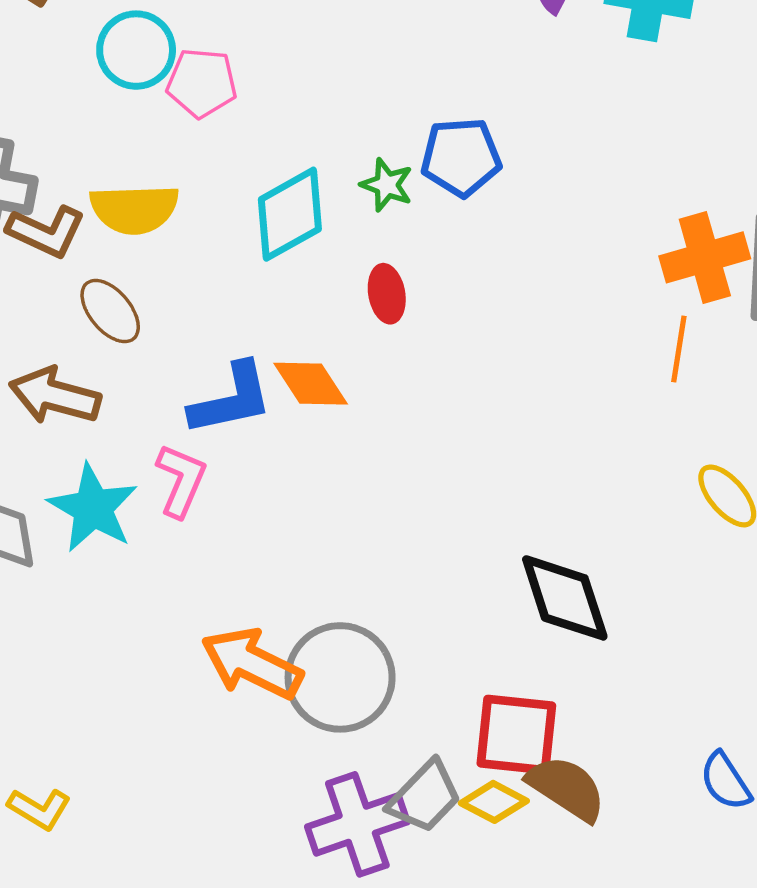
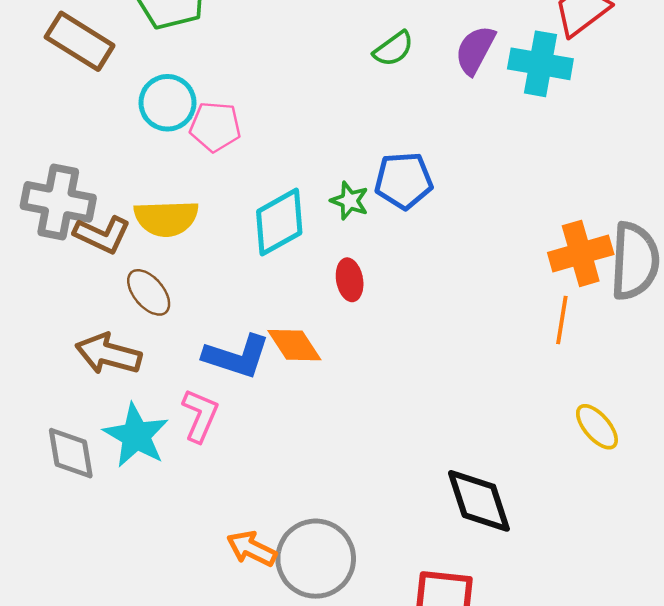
blue L-shape: (231, 399) -> (237, 356), turned 30
orange arrow: (252, 664) -> (252, 549), size x0.7

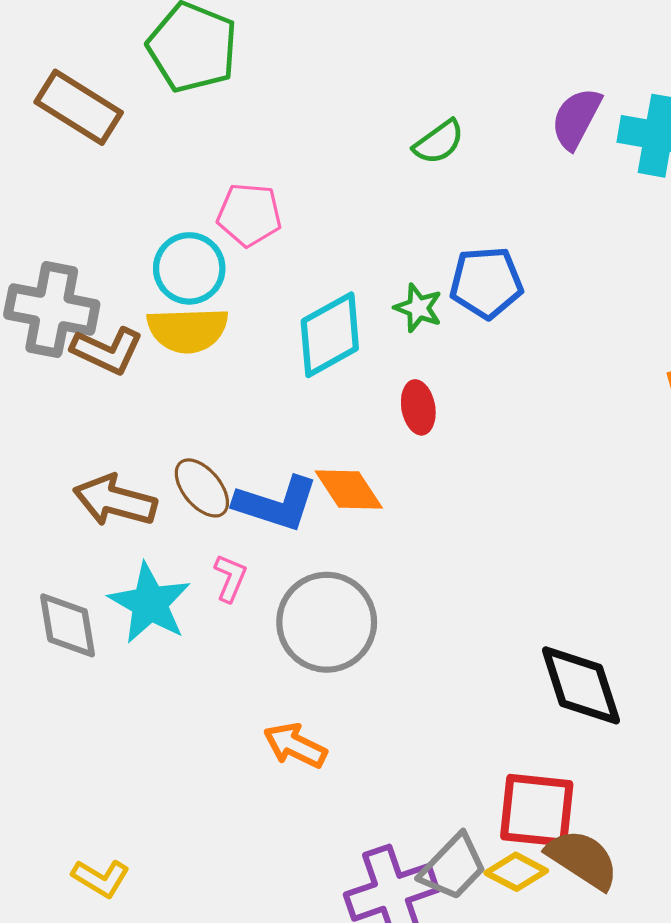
green semicircle: (394, 49) -> (439, 142), moved
cyan circle: (167, 103) -> (189, 268), moved
brown ellipse: (149, 292) -> (202, 488), moved
pink L-shape: (200, 415) -> (230, 578), size x0.7
gray circle: (316, 559) -> (327, 622), moved

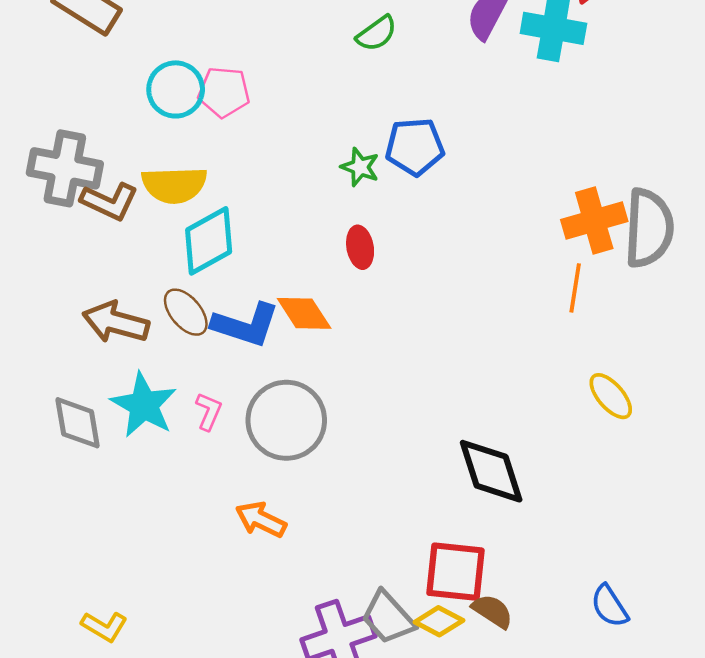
cyan circle: (189, 268) -> (176, 89), moved
cyan diamond: (330, 335) -> (209, 241), moved
pink L-shape: (230, 578) -> (209, 411), moved
brown semicircle: (583, 859) -> (492, 611), size x0.7
gray trapezoid: (453, 867) -> (388, 618), turned 94

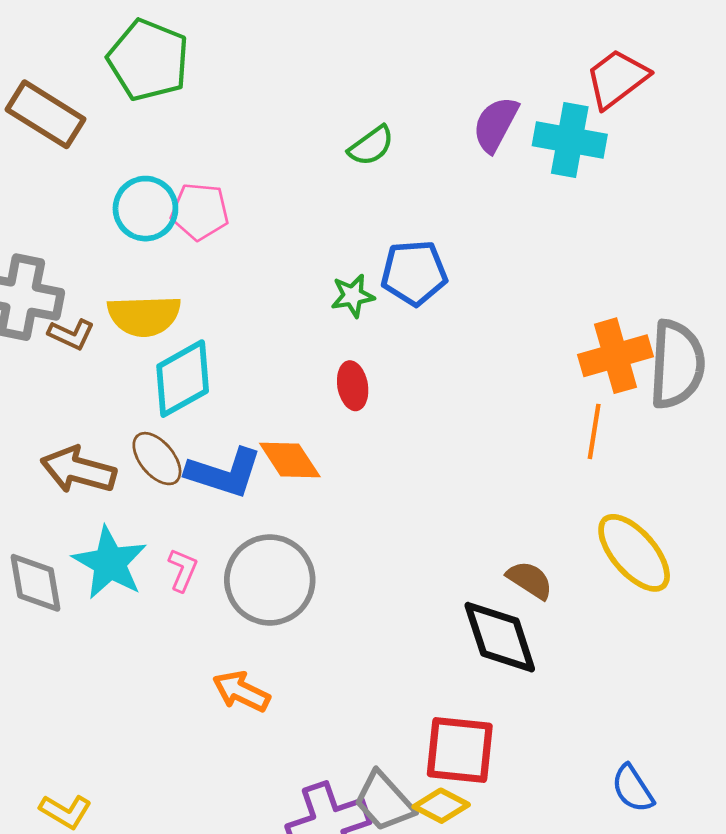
green star: (360, 167) -> (353, 296), turned -30
brown L-shape: (109, 201) -> (71, 334), size x0.7
yellow ellipse: (611, 396) -> (634, 553), size x1.5
brown semicircle: (492, 611) -> (530, 580), moved

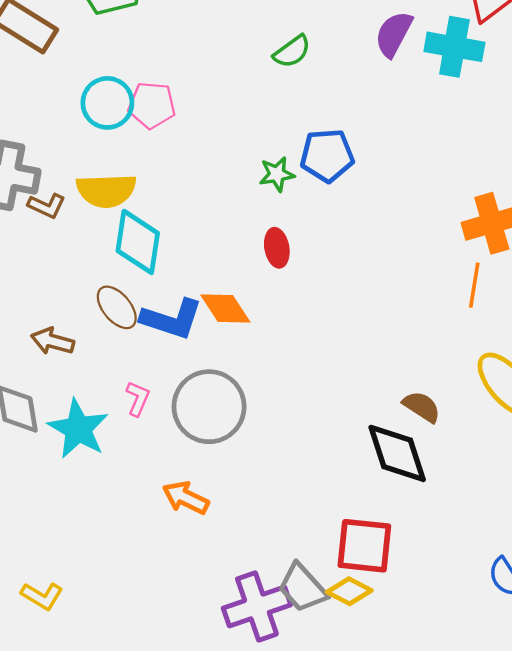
cyan diamond: (183, 379) -> (138, 242), turned -52
brown arrow: (78, 470) -> (52, 341), moved, size x0.7
cyan star: (110, 563) -> (78, 429), moved

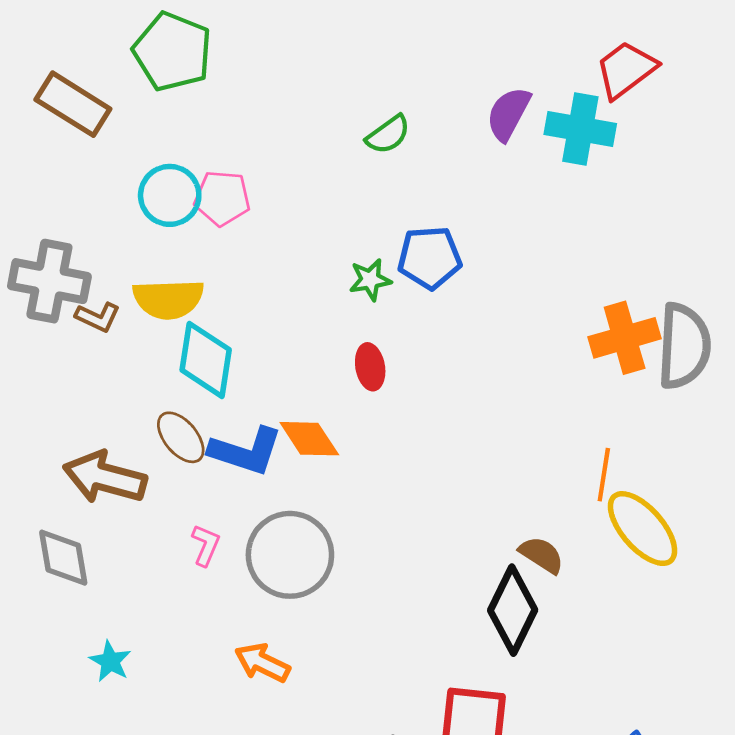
orange line: (474, 285) -> (604, 475), moved
brown arrow: (52, 341) -> (105, 477), size x1.6
cyan star: (78, 429) -> (110, 661), moved, size x0.6
black diamond: (397, 453) -> (513, 610), turned 44

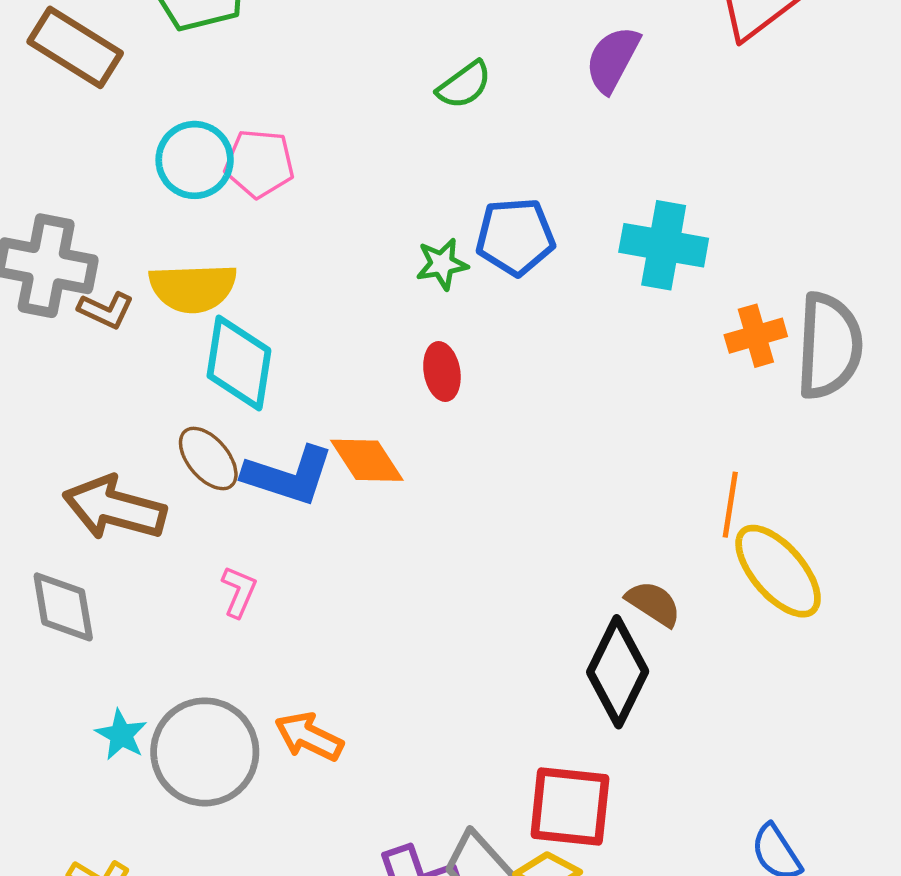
cyan cross: (580, 129) -> (664, 245), moved
orange cross: (625, 338) -> (756, 336), size x0.7
gray circle: (290, 555) -> (205, 752), moved

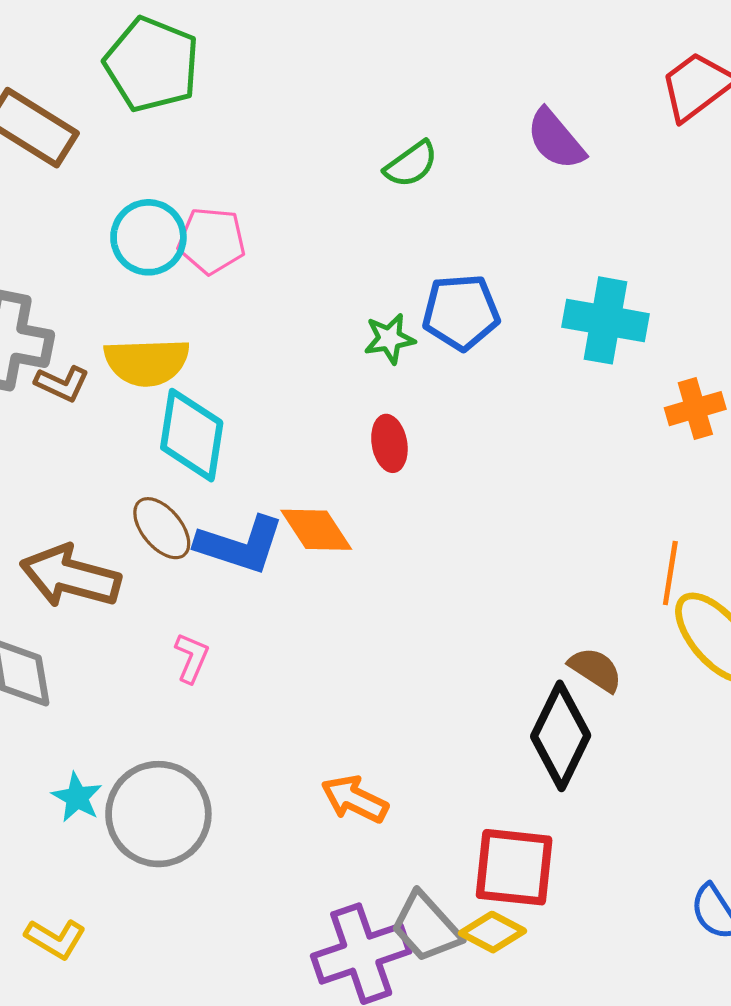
purple semicircle: (613, 59) -> (556, 139), turned -68
orange arrow: (309, 737) -> (355, 799), moved

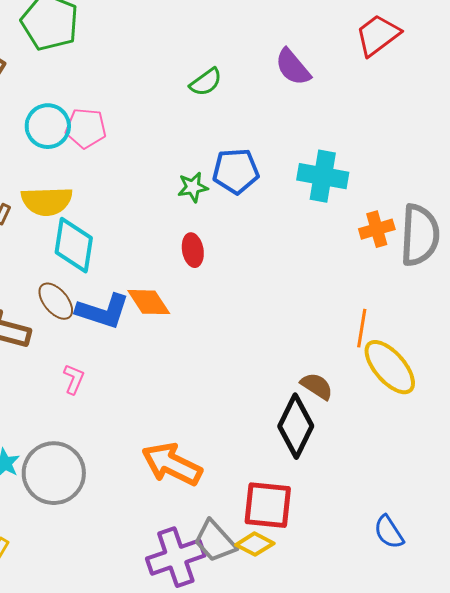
orange arrow: (355, 799) -> (172, 464), size x1.5

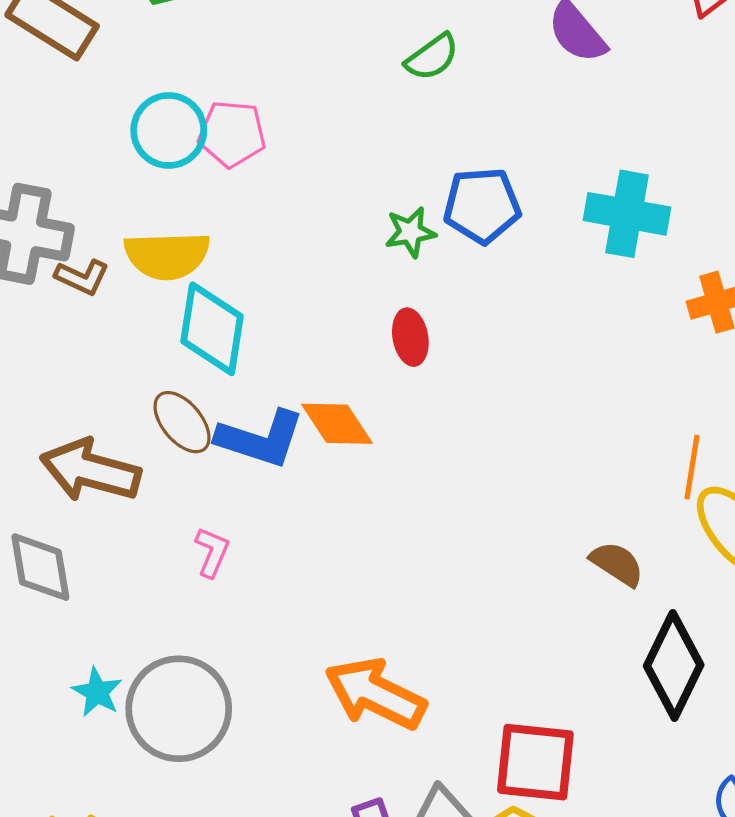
black diamond: (296, 426) -> (674, 665), moved

